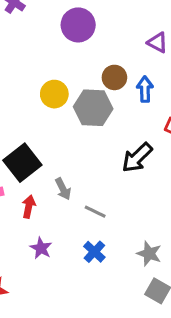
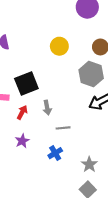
gray hexagon: (93, 108) -> (91, 74), moved
gray line: (95, 212) -> (63, 128), turned -48

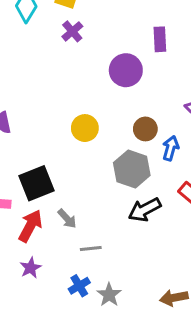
gray arrow: (47, 108) -> (67, 219), turned -32
red arrow: (22, 112) -> (30, 226), size x1.5
gray star: (89, 164) -> (109, 295), moved

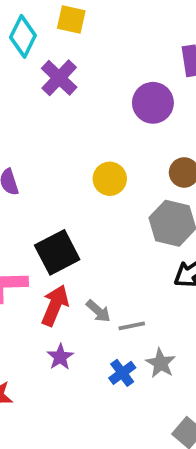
purple cross: (72, 31) -> (59, 78), moved, size x1.4
gray arrow: (67, 219) -> (98, 311), moved
gray star: (109, 295) -> (161, 363), moved

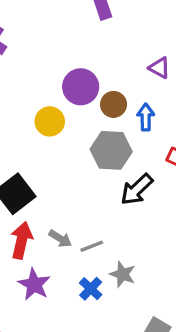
purple circle: (153, 103) -> (81, 87), moved
purple star: (60, 357) -> (34, 284), size x1.4

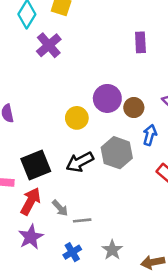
brown circle: (114, 104) -> (134, 108), moved
black arrow: (137, 189) -> (80, 162), moved
gray star: (123, 274) -> (112, 250), moved

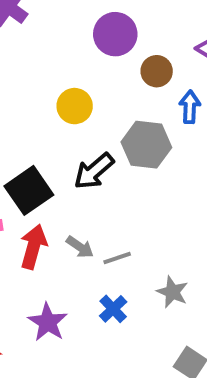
purple circle: (107, 98) -> (115, 34), moved
purple star: (31, 237) -> (48, 322), moved

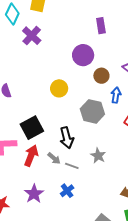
black arrow: (94, 171) -> (67, 138), moved, turned -70
gray line: (117, 258) -> (72, 166), turned 32
gray star: (172, 292) -> (98, 156), moved

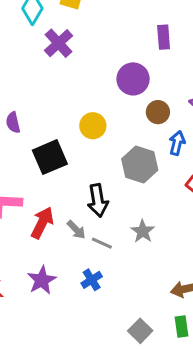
black square: (32, 128) -> (50, 157), moved

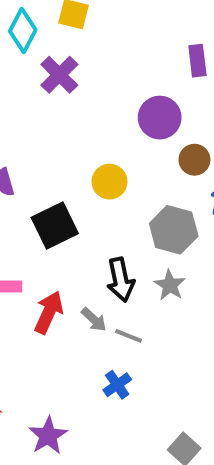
gray star: (143, 231) -> (170, 285), moved
purple star: (42, 280) -> (48, 436), moved

